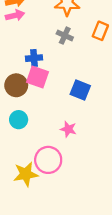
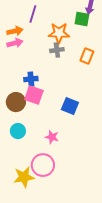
gray cross: (65, 36) -> (57, 50), moved, turned -32
pink star: (68, 129) -> (52, 137), moved

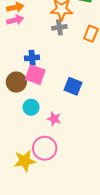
cyan circle: (18, 131) -> (31, 107), moved

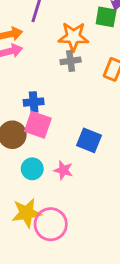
pink star: (54, 119) -> (63, 170), moved
yellow star: (25, 161) -> (27, 213), moved

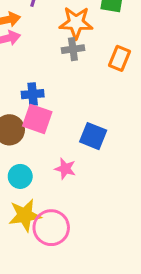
cyan circle: (32, 169) -> (20, 176), moved

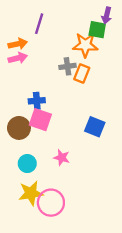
orange star: (76, 23) -> (85, 45), moved
orange rectangle: (120, 58) -> (82, 73), moved
blue square: (93, 136) -> (95, 127), moved

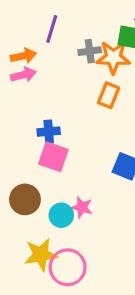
gray cross: (68, 66) -> (90, 51), moved
brown circle: (19, 128) -> (25, 199), moved
cyan circle: (27, 164) -> (61, 215), moved

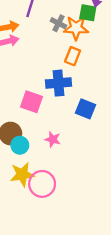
gray cross: (90, 51) -> (59, 23), turned 35
blue cross: (49, 132) -> (59, 83), moved, size x1.5
cyan circle: (61, 215) -> (20, 145), moved

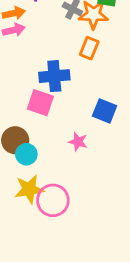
blue cross: (59, 83) -> (54, 76), moved
pink star: (53, 139) -> (78, 142), moved

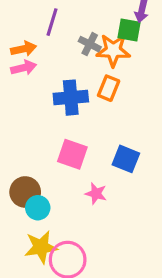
blue cross: (54, 76) -> (71, 98), moved
pink square: (40, 103) -> (72, 154), moved

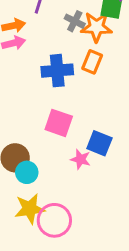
blue square: (126, 159) -> (99, 143), moved

